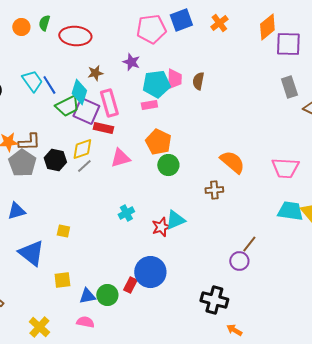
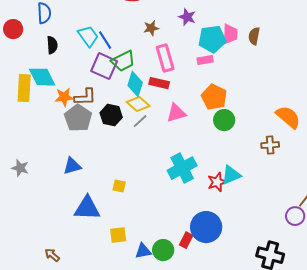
cyan diamond: (79, 92) -> (135, 84), moved
purple square: (86, 111) -> (104, 66), moved
yellow diamond: (82, 149) -> (138, 104), turned 60
cyan cross: (126, 213) -> (182, 168), size x1.8
blue triangle: (31, 253) -> (87, 208), turned -36

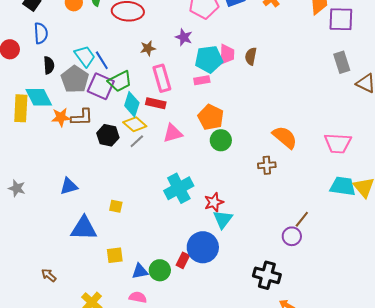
gray pentagon: (78, 118) -> (75, 79), moved
cyan triangle: (231, 175) -> (223, 219), moved, turned -30

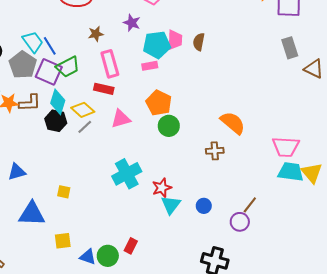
cyan diamond: (132, 104) -> (58, 102), moved
pink trapezoid: (338, 143) -> (286, 147), moved
blue circle: (203, 247) -> (204, 206), moved, size x0.5
blue triangle: (140, 271) -> (88, 257), turned 30

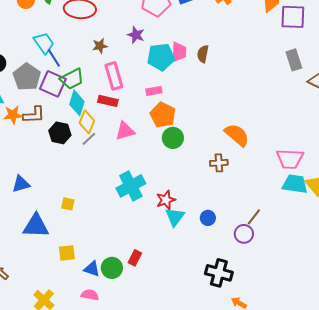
cyan trapezoid: (33, 42) -> (44, 43), moved
pink rectangle: (150, 66) -> (154, 91), moved
cyan diamond: (58, 102) -> (77, 103), moved
yellow diamond: (83, 110) -> (87, 122), turned 70

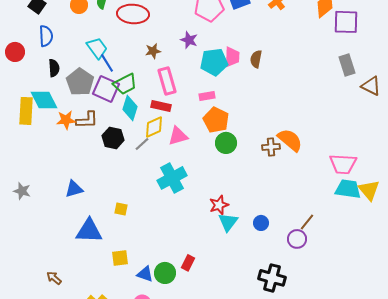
yellow diamond: (87, 122) -> (154, 127), moved, turned 45
brown cross: (219, 163) -> (271, 147), moved
cyan cross: (131, 186) -> (172, 178), moved

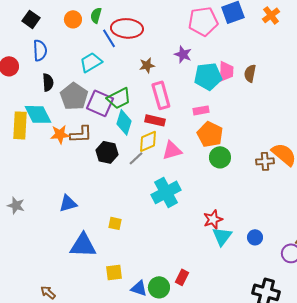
cyan trapezoid: (97, 48) -> (91, 62), turned -85
blue line: (107, 63) -> (109, 38), moved

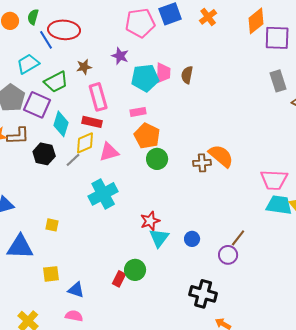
green trapezoid: (119, 98) -> (56, 82), moved
green circle: (159, 287) -> (135, 270), moved

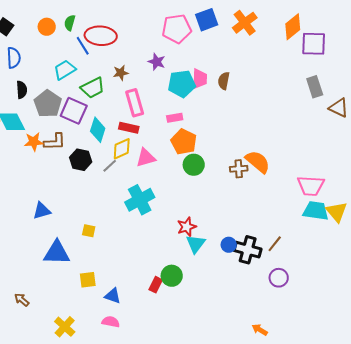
orange cross: (208, 17) -> (245, 23), size x1.4
purple circle: (228, 255) -> (279, 278), moved
black cross: (203, 294) -> (248, 250), moved

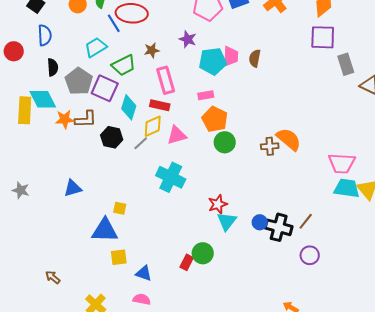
purple square: (314, 44) -> (323, 37), moved
cyan cross: (140, 200) -> (171, 177), turned -36
blue triangle: (57, 253) -> (105, 230), moved

